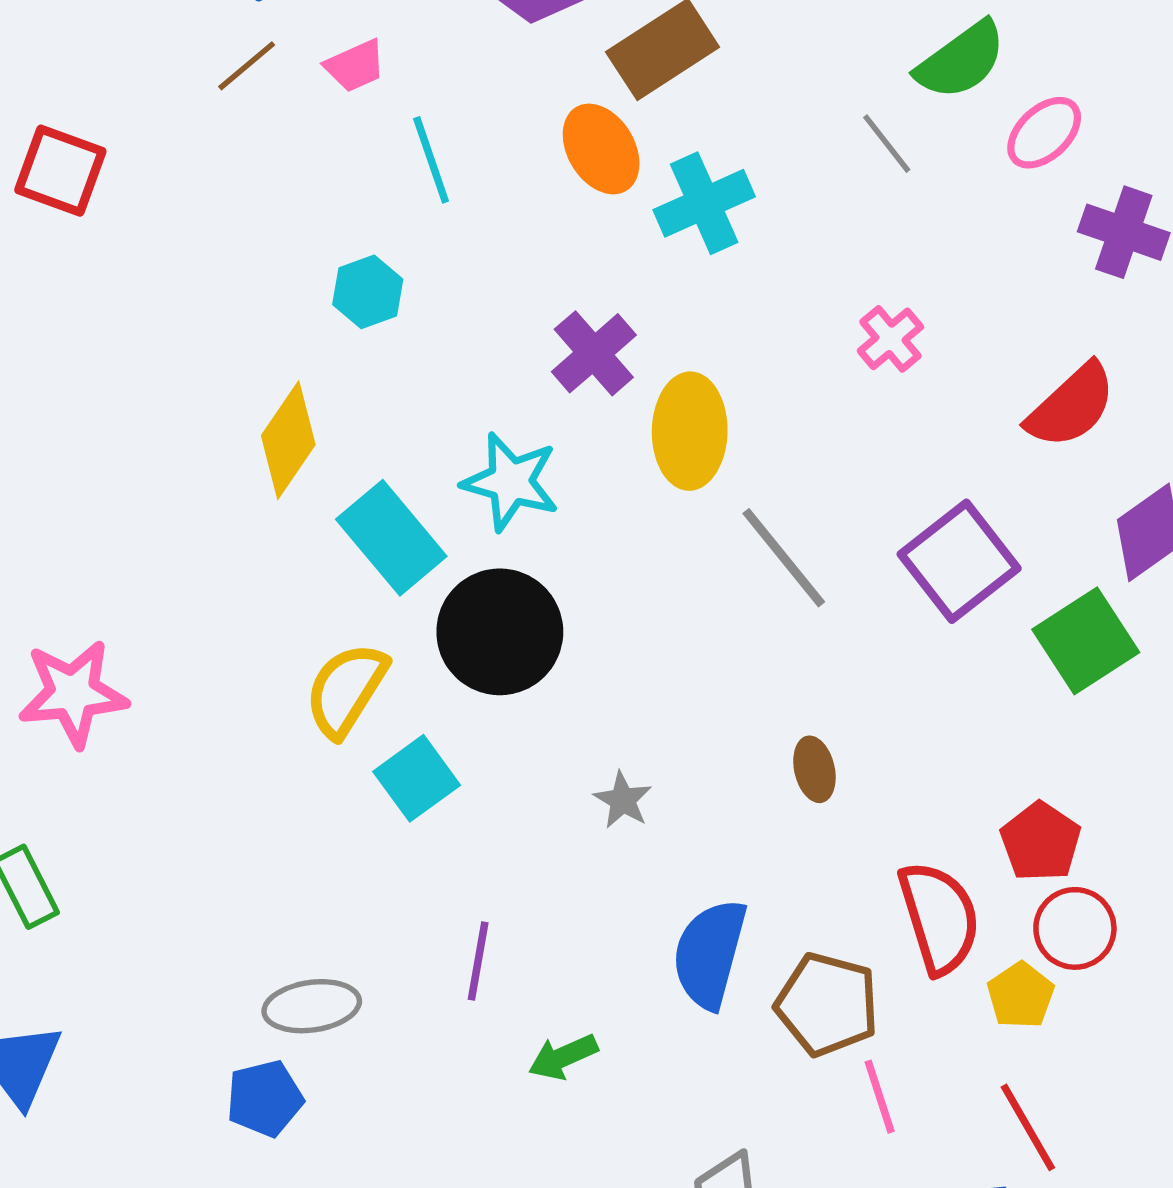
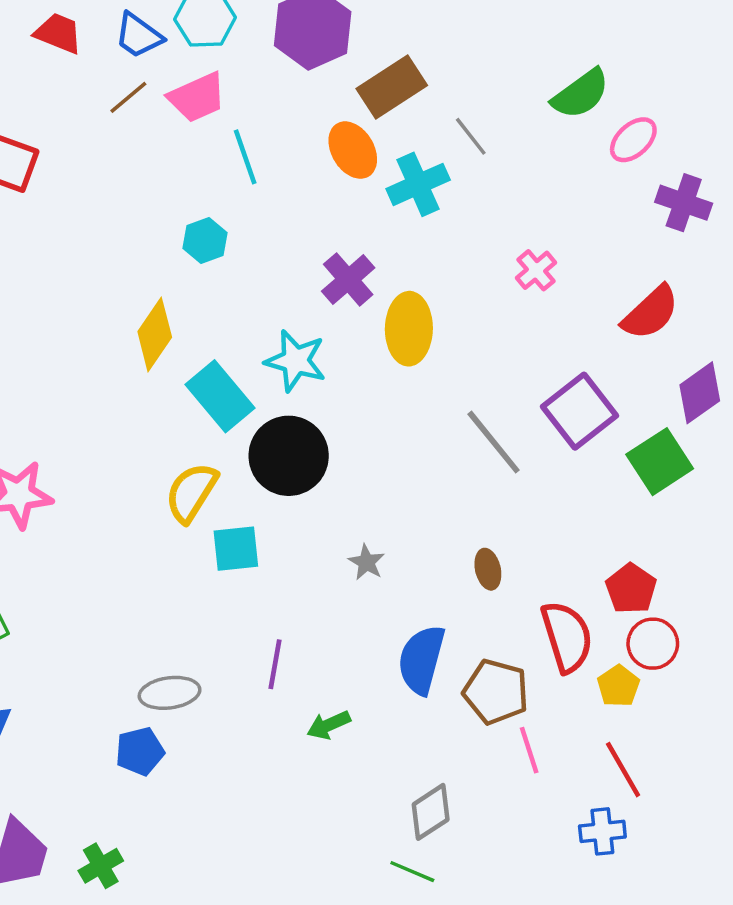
pink trapezoid: (355, 66) -> (197, 97), size x1.5
gray line: (887, 144) -> (471, 136), moved
gray line: (784, 558) -> (494, 442), moved
brown ellipse: (814, 769) -> (488, 569), moved
cyan square: (417, 778) -> (236, 549), turned 30

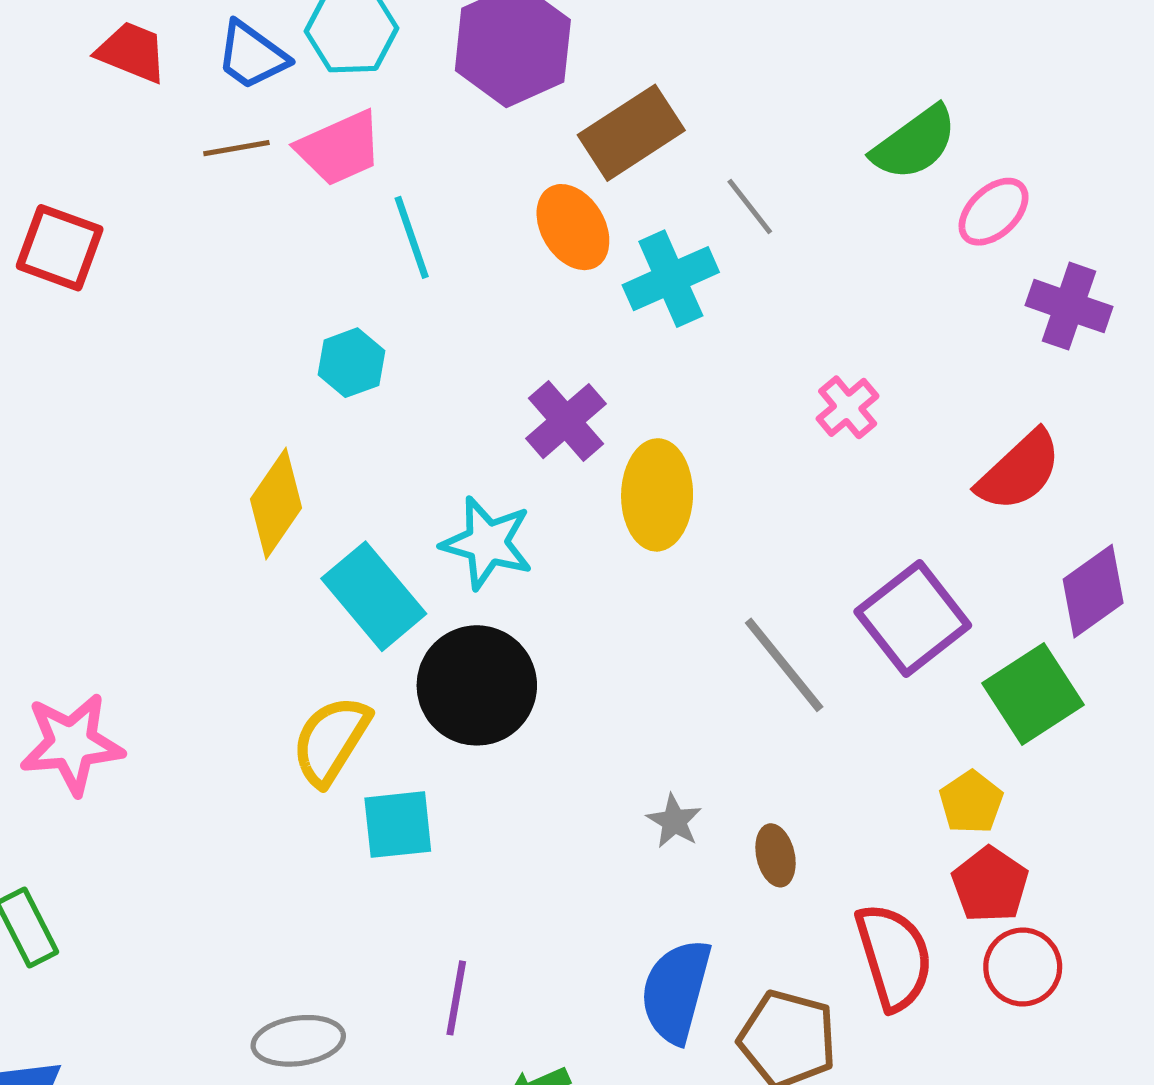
brown line: (128, 97) -> (236, 148), turned 30
gray star: (366, 562) -> (674, 821), moved
yellow pentagon: (618, 686) -> (971, 802), moved

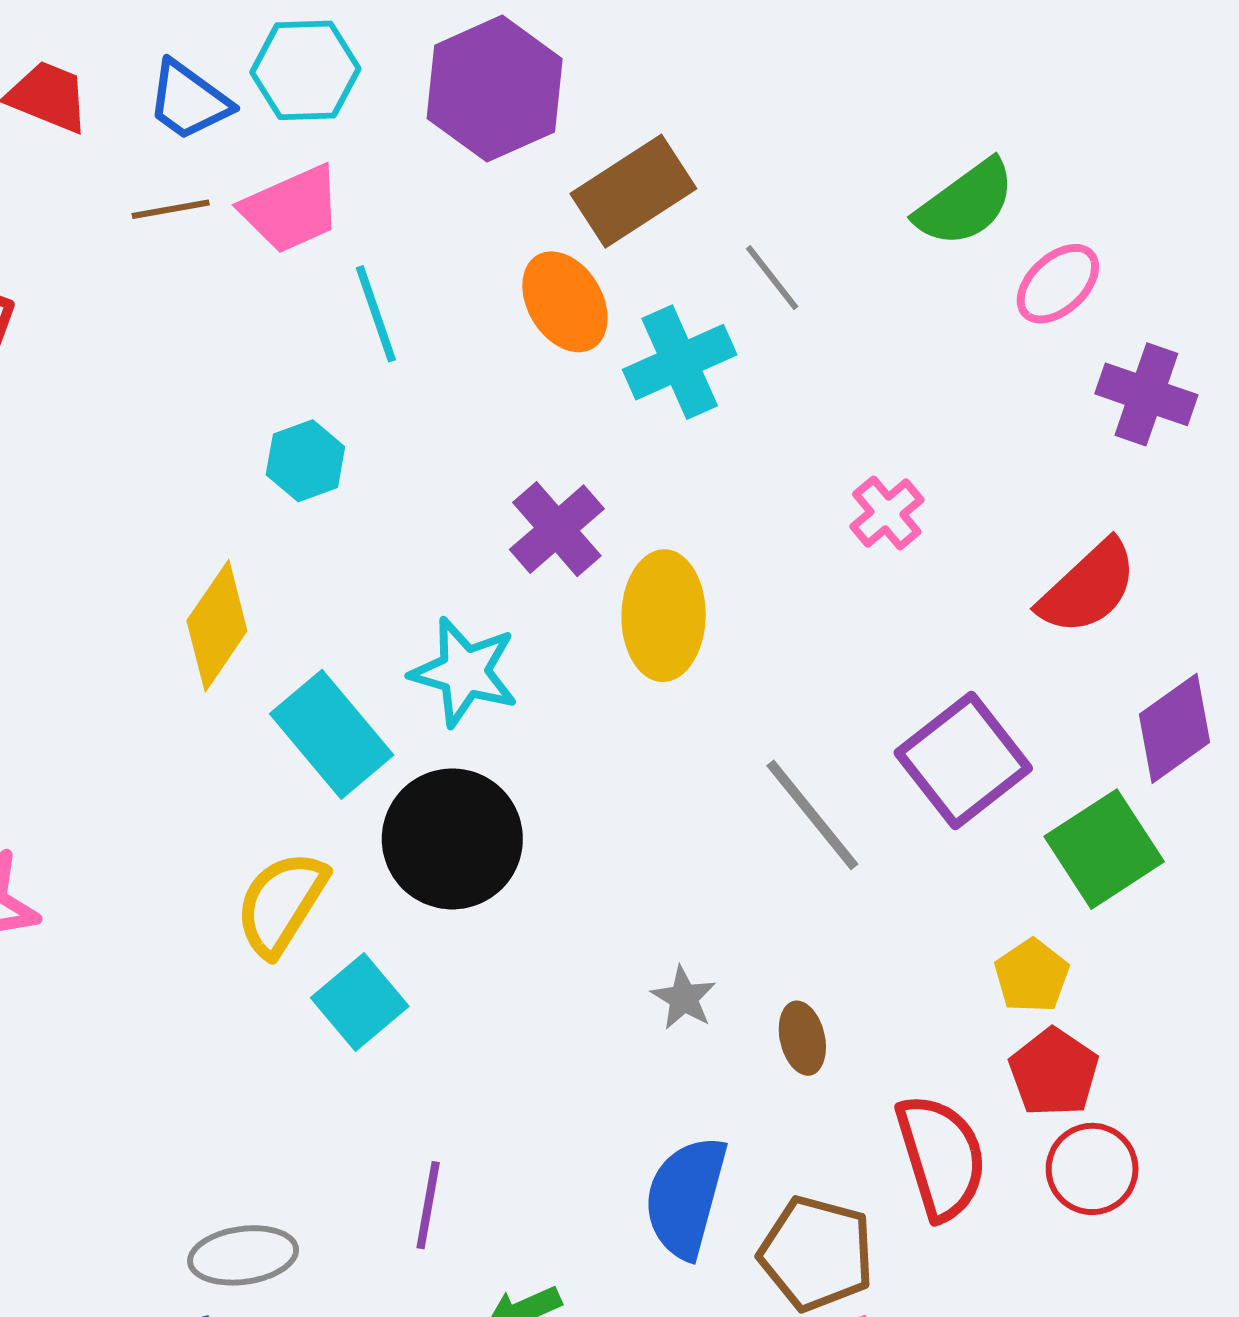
cyan square: (398, 825) -> (360, 1002), turned -34

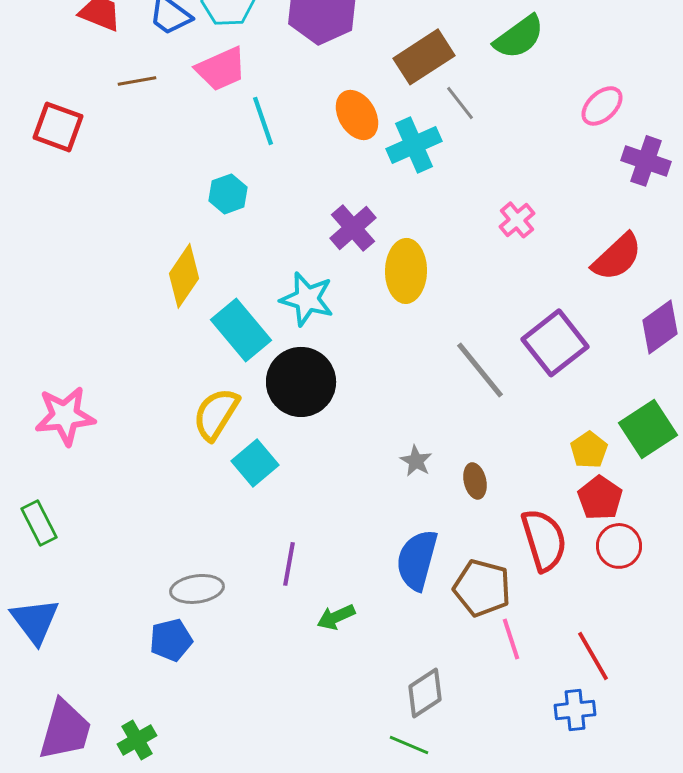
brown rectangle: (633, 191) -> (424, 57), moved
green semicircle: (965, 203) -> (519, 37), moved
brown line: (171, 209) -> (137, 81), moved
green square: (1104, 849) -> (648, 429), moved

